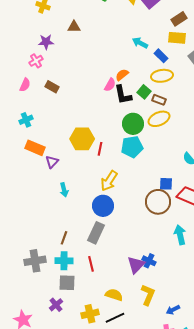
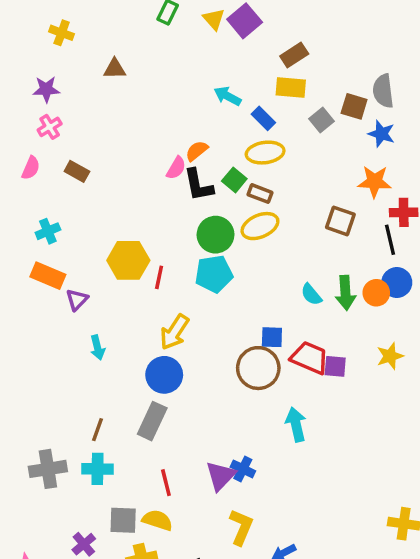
purple star: (46, 42) -> (46, 89), moved
cyan cross: (26, 120) -> (48, 231), moved
red line: (91, 264) -> (166, 483), moved
gray square: (67, 283) -> (123, 520), moved
yellow semicircle: (114, 295) -> (157, 520), moved

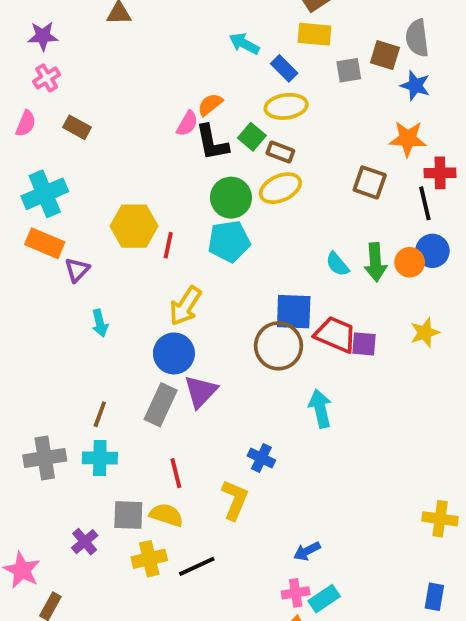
gray square: (322, 120) -> (349, 70), turned 30
cyan cross: (48, 231) -> (45, 194), size x1.6
blue square: (272, 337) -> (294, 312), size x1.5
purple triangle: (221, 476) -> (201, 391), moved
yellow L-shape: (241, 527) -> (235, 500), moved

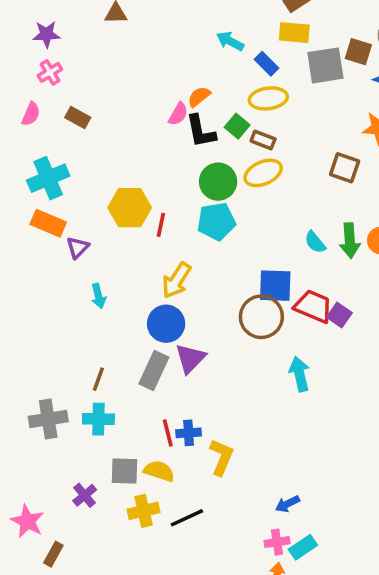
gray square: (349, 70) -> (325, 65), size x1.6
purple square: (364, 344) -> (339, 315), turned 30
blue cross: (261, 458) -> (189, 433), moved, turned -30

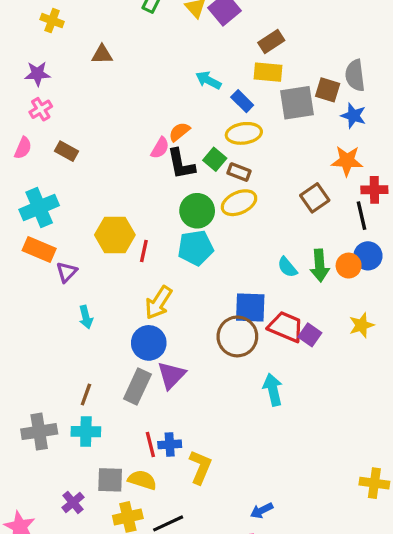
brown square: (345, 168) -> (315, 198), turned 36

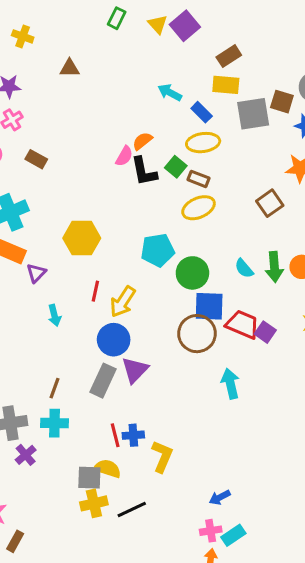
green circle: (197, 211) -> (192, 273), moved
red line: (144, 251) -> (95, 291), moved
gray square: (110, 480) -> (89, 478), moved
purple cross: (73, 502) -> (26, 455), moved

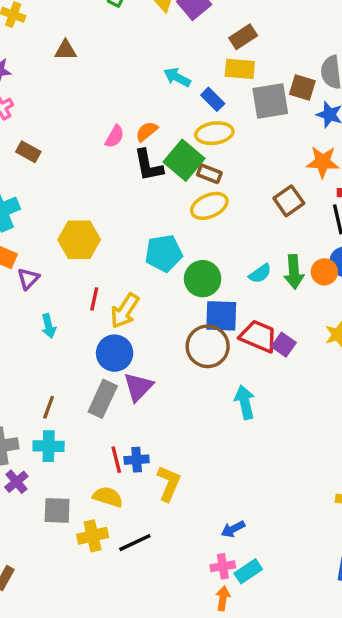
pink semicircle: (124, 156) -> (115, 137), moved
green square: (176, 167) -> (184, 160), size x1.6
cyan semicircle: (244, 268) -> (260, 274), turned -85
gray square: (89, 478) -> (57, 510), moved

